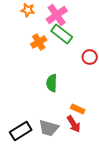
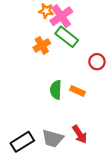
orange star: (28, 10) -> (46, 11), moved
orange rectangle: (78, 109) -> (78, 91), moved

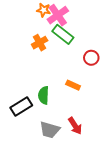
green semicircle: (56, 90) -> (44, 95), moved
black rectangle: (22, 142) -> (21, 106), moved

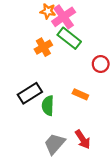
black rectangle: (21, 106) -> (30, 93), moved
gray trapezoid: (50, 130) -> (55, 144), turned 115

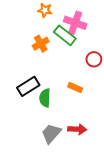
pink cross: (64, 17) -> (75, 23), moved, turned -35
red arrow: (83, 139) -> (77, 129), turned -54

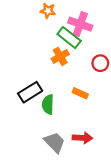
orange cross: (41, 44) -> (60, 56), moved
gray trapezoid: (51, 133) -> (55, 142), turned 95

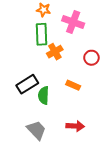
green rectangle: (69, 38) -> (42, 34), moved, turned 50
gray trapezoid: (55, 142) -> (36, 130), moved

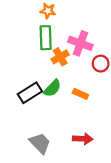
pink cross: (73, 22) -> (80, 43), moved
green semicircle: (44, 95) -> (52, 88), moved, turned -138

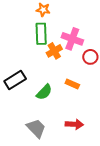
green semicircle: (52, 88) -> (44, 92), moved
black rectangle: (30, 93) -> (15, 80), moved

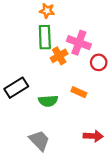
green semicircle: (44, 92) -> (48, 101), turned 42
red arrow: (74, 124) -> (93, 136), moved

